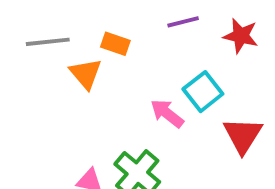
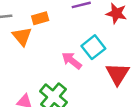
orange rectangle: (115, 44) -> (40, 18), turned -35

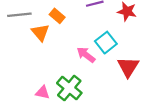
orange rectangle: (40, 18) -> (57, 16), turned 56

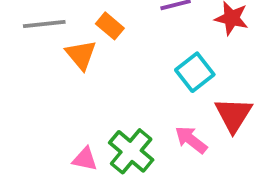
pink arrow: (86, 55) -> (191, 140), moved

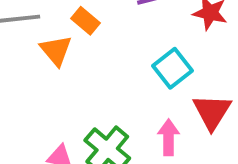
pink arrow: (191, 140) -> (169, 137), turned 52

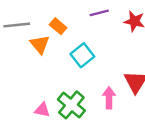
cyan square: (172, 68) -> (82, 55), moved

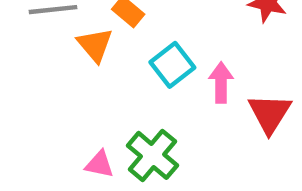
pink arrow: (109, 98) -> (221, 83), moved

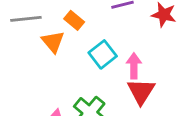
red triangle: (270, 113) -> (141, 91), moved

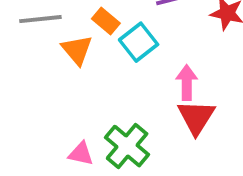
cyan square: (103, 54) -> (139, 42), moved

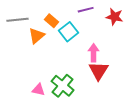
orange triangle: (77, 50) -> (37, 36), turned 30

